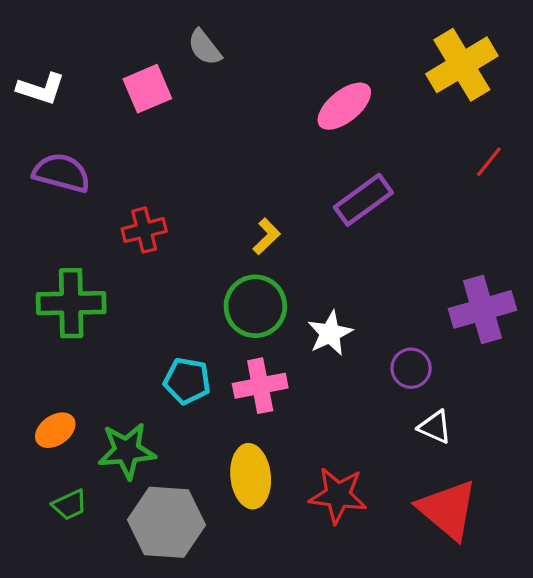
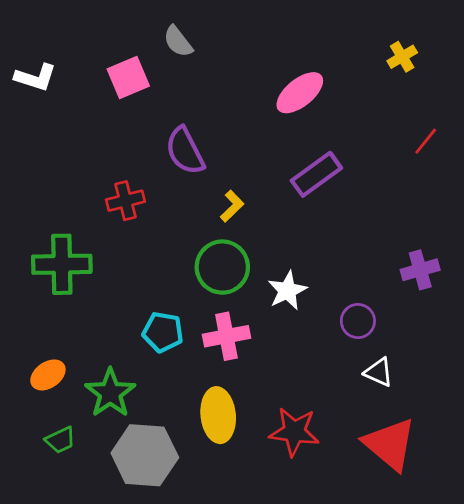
yellow cross: (462, 65) -> (402, 57), size x0.5
purple semicircle: (62, 173) -> (185, 151), moved, turned -132
purple cross: (483, 309) -> (420, 270), size x0.7
green star: (127, 451) -> (110, 393), turned -30

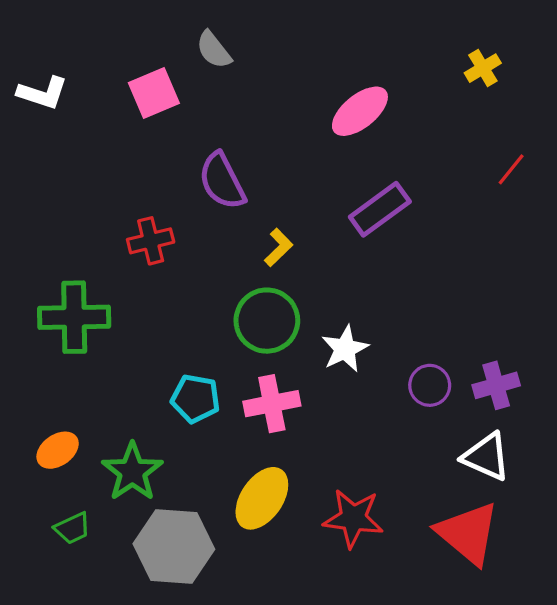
purple cross: (420, 270) -> (496, 385), moved
white triangle: (379, 372) -> (486, 457), moved, size x1.4
yellow ellipse: (218, 415) -> (262, 498), turned 40

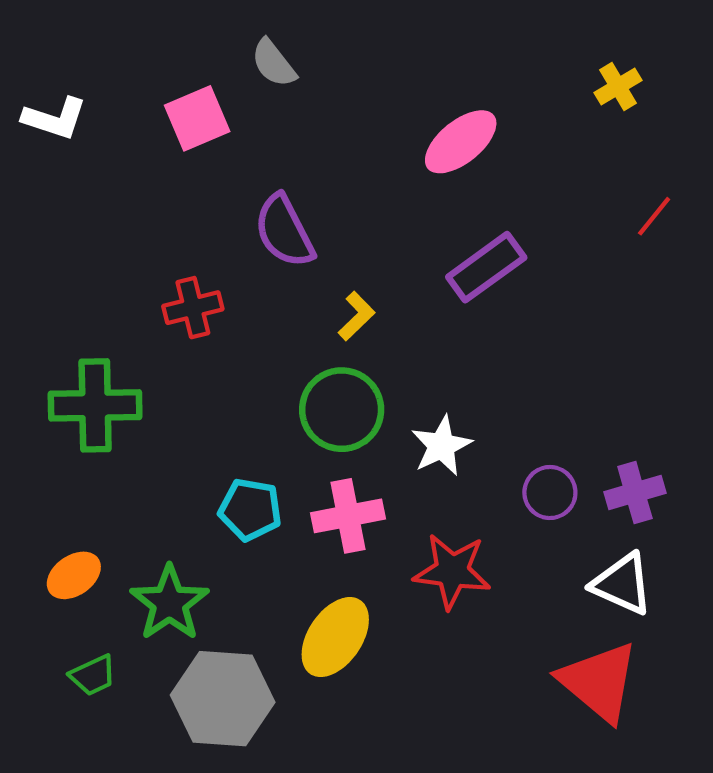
red star: (353, 518) -> (452, 571), moved

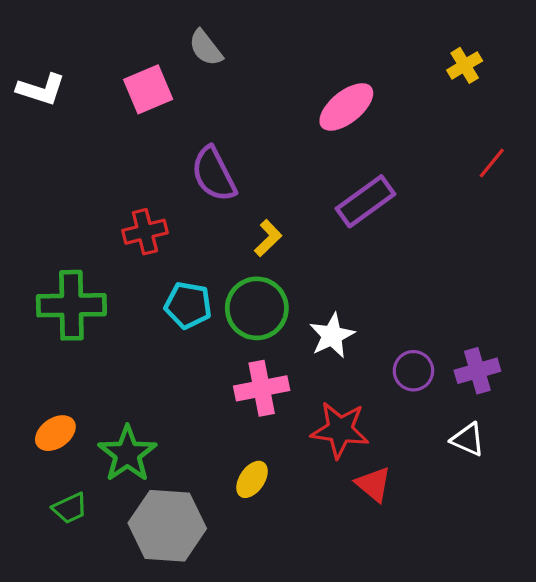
cyan pentagon: (250, 510) -> (188, 305), moved
white triangle: (622, 584) -> (468, 439), size x0.7
yellow ellipse: (335, 637) -> (252, 479), size x0.6
red triangle: (599, 682) -> (373, 484), moved, size x0.6

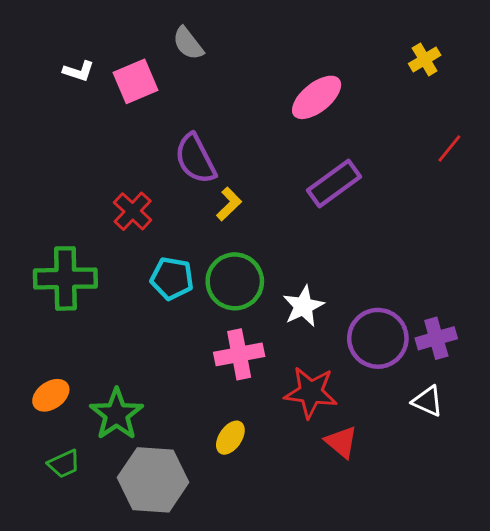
white L-shape: (41, 89) -> (79, 71), moved, size x0.7
red cross: (145, 232) -> (133, 211), turned -33
yellow L-shape: (268, 238) -> (229, 204), moved
purple circle: (413, 371) -> (378, 338), size x1.6

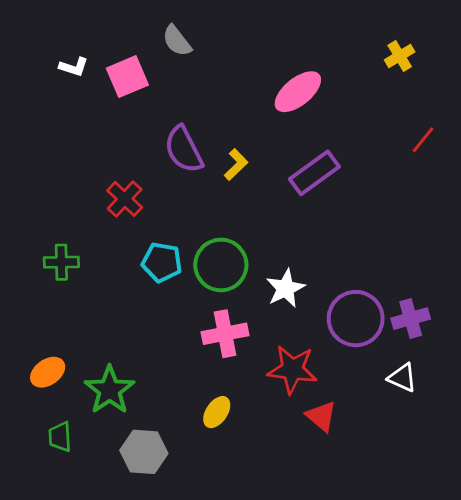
yellow L-shape: (229, 204) -> (236, 165), moved
green cross: (65, 278) -> (61, 262), size x0.6
green trapezoid: (64, 464) -> (60, 437), turned 112
gray hexagon: (153, 480) -> (144, 452), size x0.7

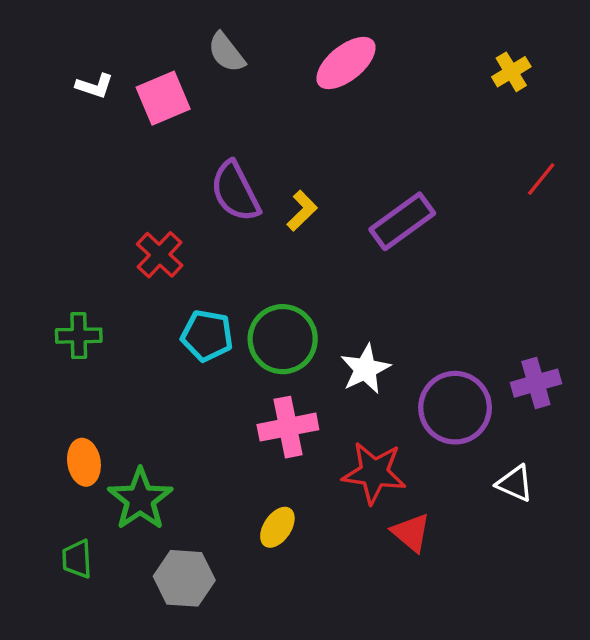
pink ellipse: (298, 92) -> (346, 63), moved
purple cross: (411, 319) -> (536, 383), moved
orange ellipse: (48, 372) -> (84, 462), moved, turned -64

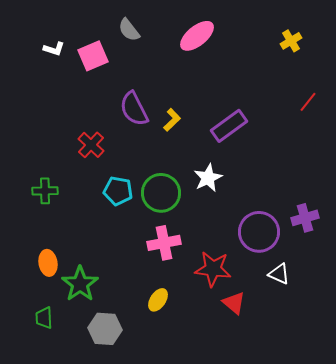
white star: (365, 369) -> (208, 178), moved
white triangle: (515, 483) -> (279, 274), moved

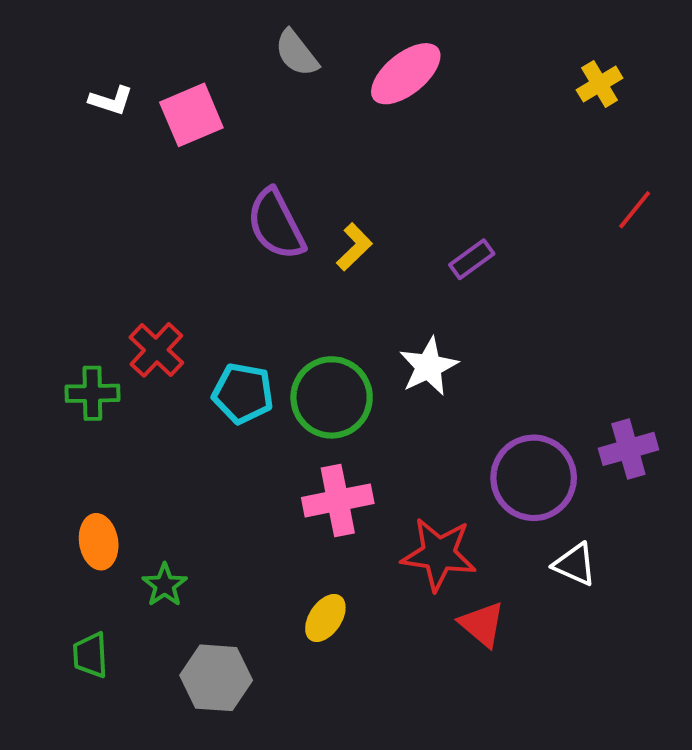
gray semicircle: (129, 30) -> (297, 53), moved
purple rectangle: (229, 126) -> (472, 259), size x0.6
red cross: (91, 145) -> (156, 350), moved
green star: (80, 284) -> (165, 585), size x0.6

